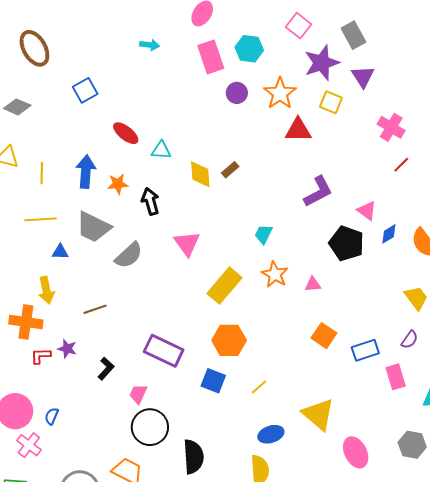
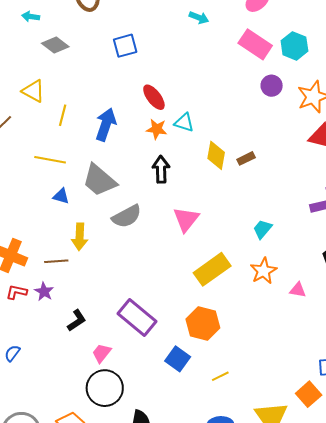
pink rectangle: (211, 57) -> (255, 44), turned -52
orange star: (118, 184) -> (157, 129), moved
yellow arrow: (46, 290) -> (80, 237), moved
brown line: (95, 309) -> (56, 261), moved
orange square: (324, 336) -> (309, 394), moved

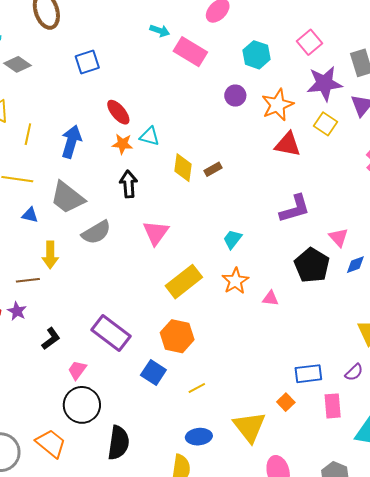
pink rectangle: (255, 44) -> (190, 52), moved
orange square: (309, 394) -> (286, 402), size x0.7

